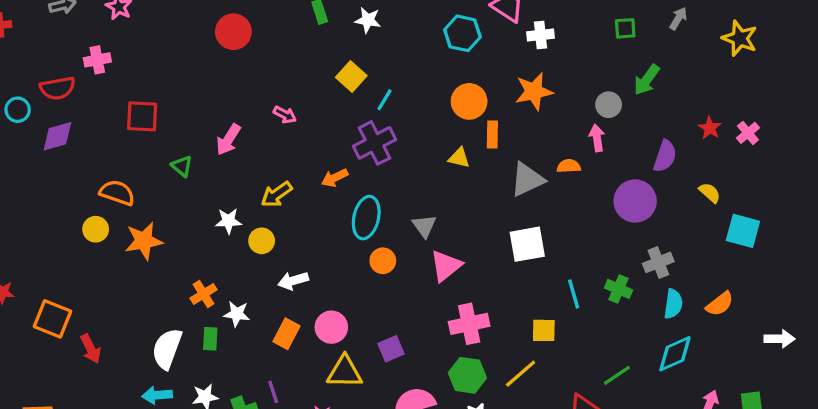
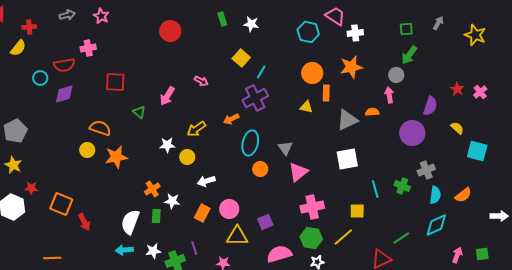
green arrow: (647, 80) -> (409, 55), moved

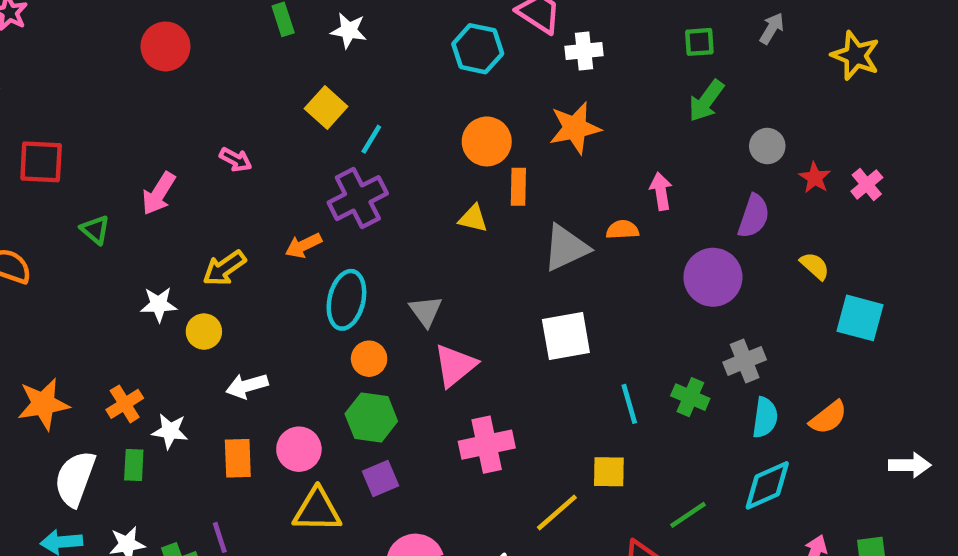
gray circle: (396, 75) -> (767, 146), moved
orange star: (116, 157) -> (43, 404), moved
yellow square: (357, 211) -> (609, 472), moved
orange rectangle: (202, 213) -> (238, 458), turned -30
green hexagon: (311, 238) -> (371, 417), moved

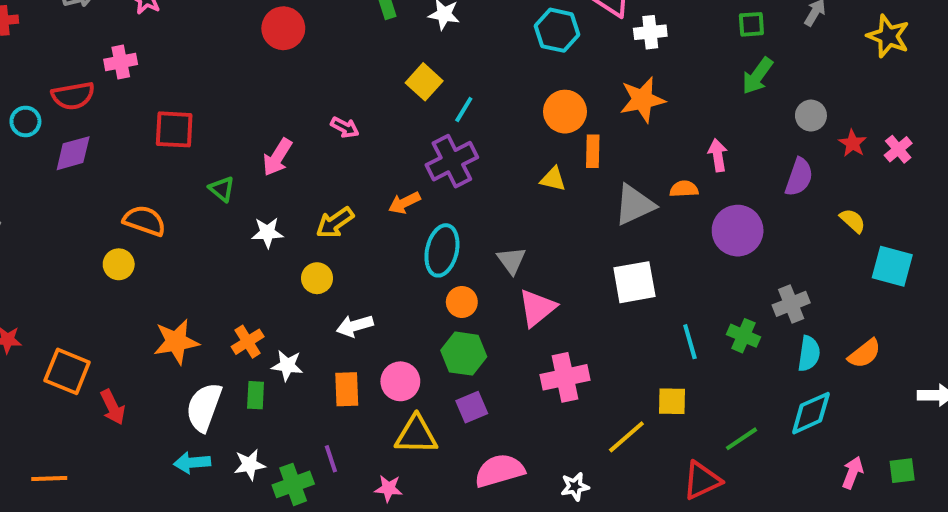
purple circle: (713, 277) -> (738, 231), moved
white star: (159, 304) -> (267, 233), moved

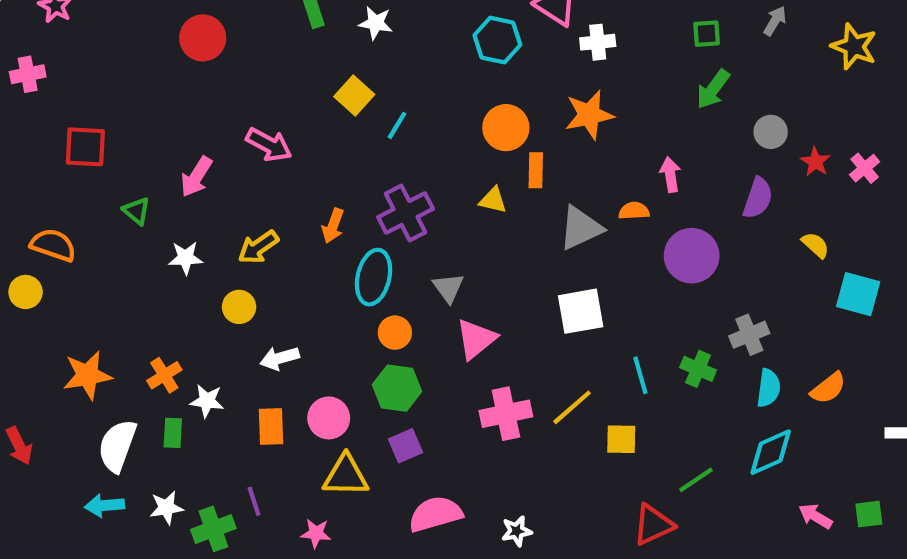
pink arrow: (345, 127) -> (269, 145), size x1.5
purple cross: (452, 161) -> (406, 213), moved
orange arrow: (404, 203) -> (333, 226), turned -44
yellow line: (626, 437) -> (572, 407), moved
pink arrow: (853, 473) -> (815, 516), turned -80

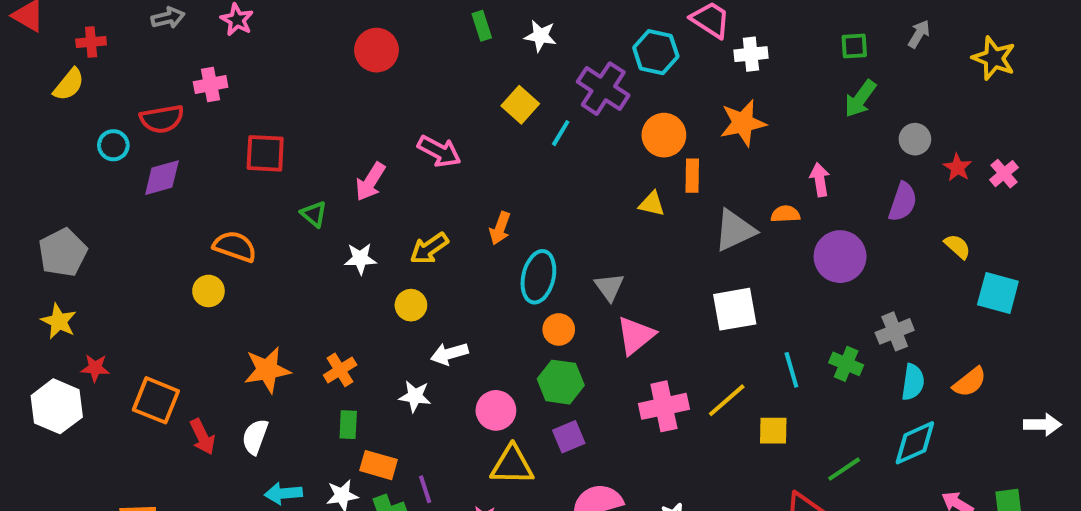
purple cross: (406, 213) -> (603, 89), moved, turned -30
white star: (207, 401) -> (415, 396), moved
orange rectangle: (271, 426) -> (379, 465), moved, turned -72
white semicircle: (117, 446) -> (255, 437), moved, size x0.7

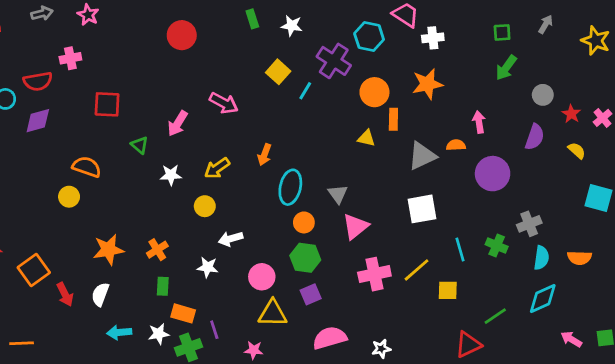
yellow semicircle: (957, 246) -> (577, 151), moved
orange semicircle: (970, 382) -> (579, 258), turned 40
orange square: (156, 400) -> (34, 270), turned 32

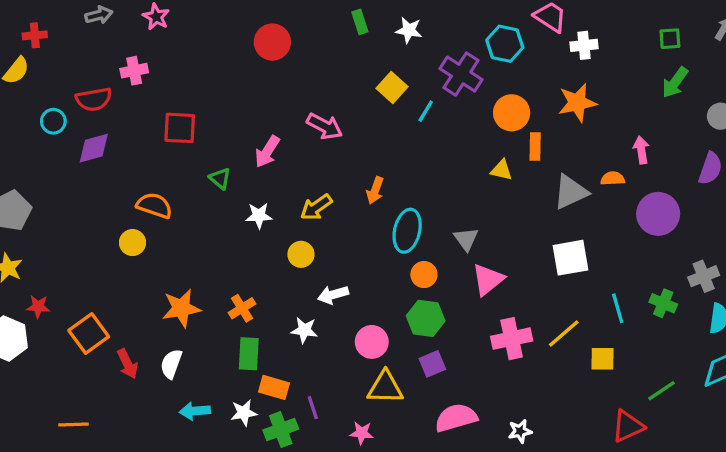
green rectangle: (163, 286) -> (249, 354), size x1.4

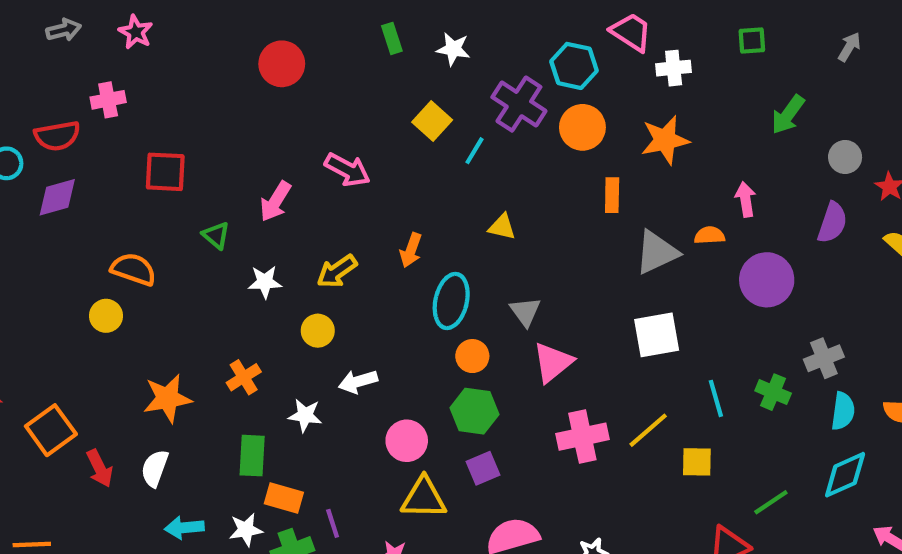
green square: (670, 39) -> (752, 41), moved
orange circle: (512, 113) -> (582, 127), moved
yellow triangle: (501, 170) -> (502, 227), moved
orange cross: (242, 308) -> (244, 377), moved
white star: (304, 330) -> (305, 415), moved

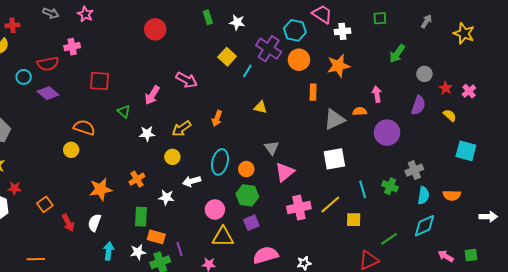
gray arrow: (64, 30) -> (51, 13), turned 35
purple diamond: (57, 197) -> (48, 93), turned 55
cyan ellipse: (451, 301) -> (220, 162), moved
orange square: (51, 430) -> (45, 204), size x0.7
cyan arrow: (184, 528) -> (109, 251), turned 102

